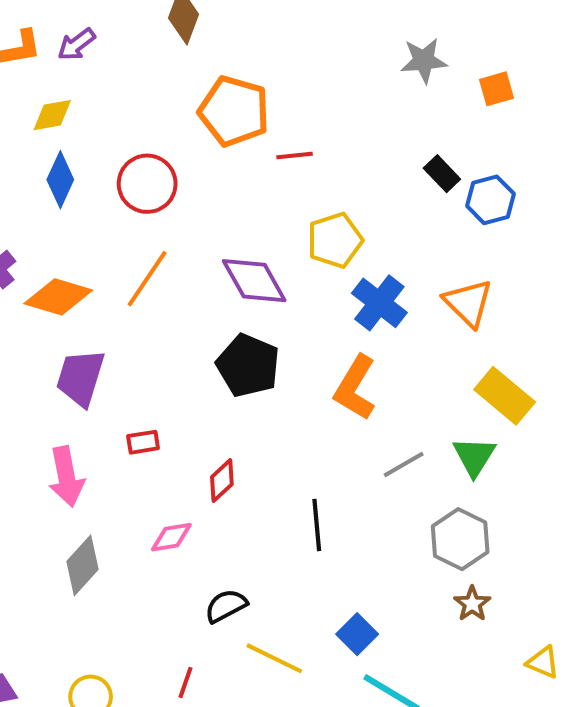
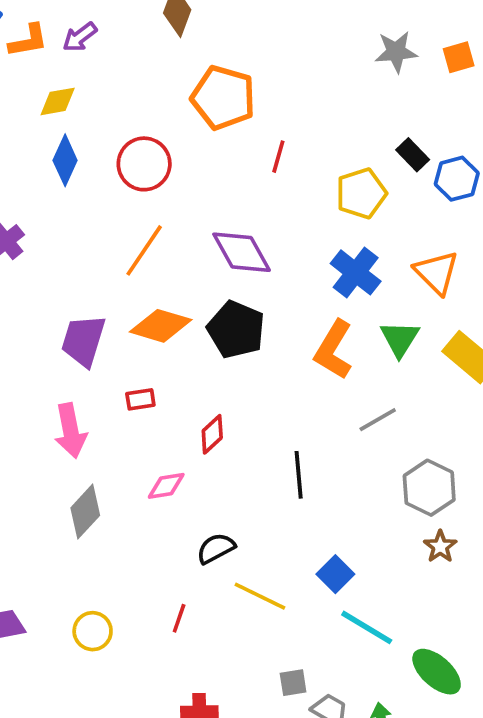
orange square: (496, 89) -> (459, 57), moved
red line: (295, 155) -> (278, 157), moved, turned -68
yellow pentagon: (335, 240) -> (361, 193), moved
orange diamond: (58, 297) -> (161, 326), moved
green triangle: (474, 456) -> (400, 339), moved

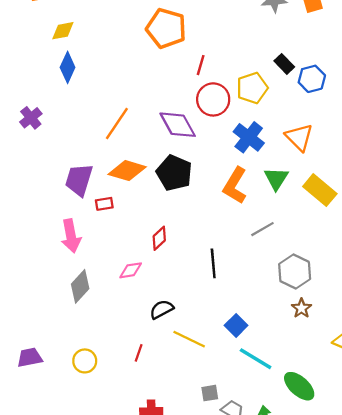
red circle: (144, 164) -> (213, 99), moved
red rectangle: (140, 399) -> (104, 204), moved

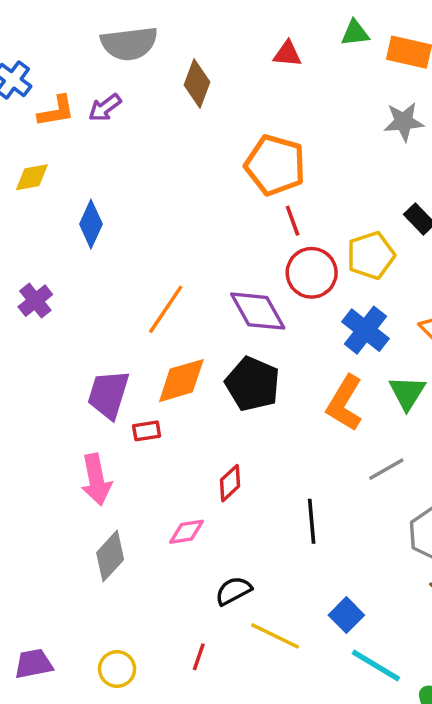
orange pentagon: (166, 28) -> (275, 165), moved
yellow diamond: (63, 31) -> (32, 177), moved
red line: (201, 65) -> (293, 221), turned -36
orange diamond: (127, 171) -> (181, 381), turned -33

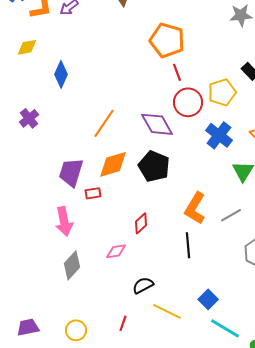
orange L-shape: (345, 403) -> (195, 208), moved

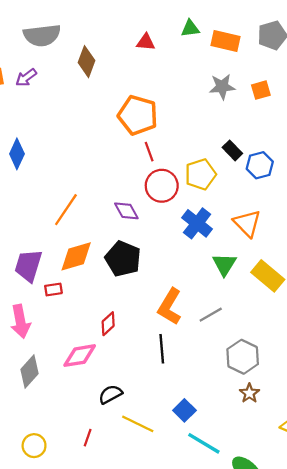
purple diamond: (157, 124) -> (126, 211), size x0.7
pink diamond: (116, 251) -> (80, 356), size x1.4

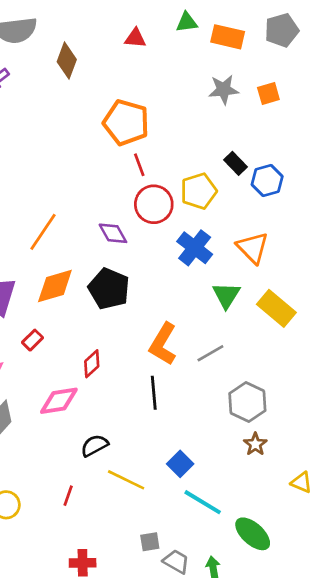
red rectangle: (53, 289) -> (32, 340), moved, turned -36

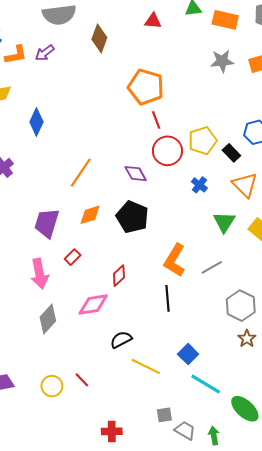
black rectangle: (236, 163) -> (231, 153), moved
blue cross: (195, 248) -> (199, 185), size x0.6
orange diamond: (55, 286) -> (90, 215), size x0.7
red line: (68, 496) -> (82, 380), moved, turned -63

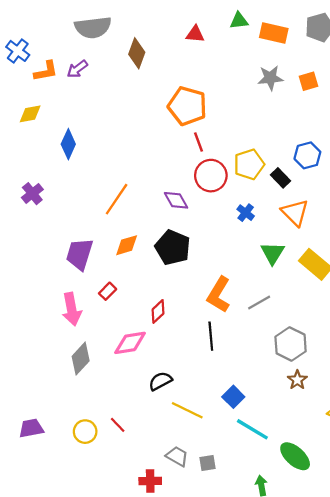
gray trapezoid: (185, 430) -> (177, 456), moved

